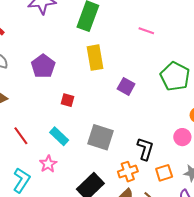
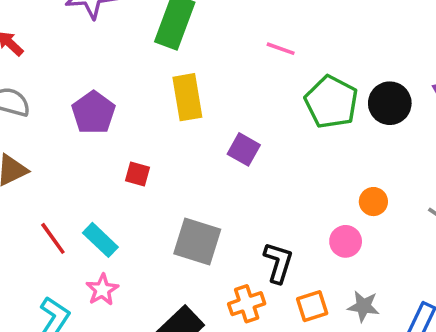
green pentagon: (175, 76) -> (331, 102), moved
cyan rectangle: (59, 136) -> (100, 240), moved

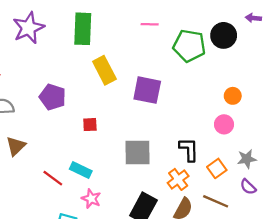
purple square: (244, 149) -> (147, 90), size x1.5

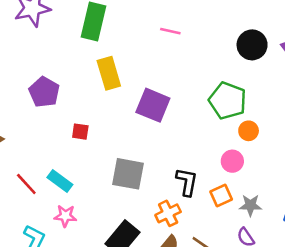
black circle: (224, 35) -> (252, 45), moved
green pentagon: (189, 46) -> (227, 101), moved
orange square: (217, 168) -> (221, 196), moved
pink star: (91, 199) -> (65, 216), turned -30

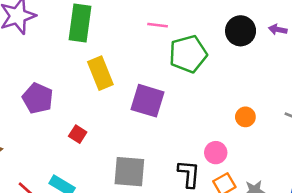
green pentagon: (227, 101) -> (188, 54), moved, turned -30
red square: (80, 132) -> (78, 134), turned 30
pink circle: (232, 161) -> (216, 153), moved

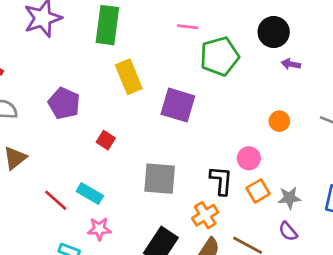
purple arrow: (278, 29) -> (291, 64), moved

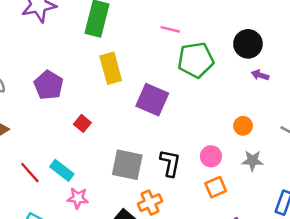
black L-shape: (221, 180) -> (170, 163), moved
gray star: (289, 198) -> (253, 161), moved
orange cross: (205, 215) -> (150, 203), moved
pink star: (99, 229) -> (78, 198), moved

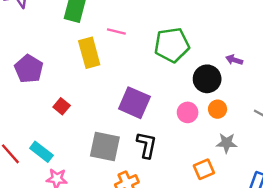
pink line: (170, 29) -> (116, 31), moved
black circle: (248, 44) -> (207, 79), moved
purple square: (152, 100) -> (134, 103), moved
pink circle: (211, 156) -> (188, 112), moved
orange square: (216, 187) -> (204, 169), moved

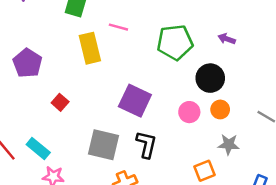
purple arrow: (234, 60) -> (227, 39), moved

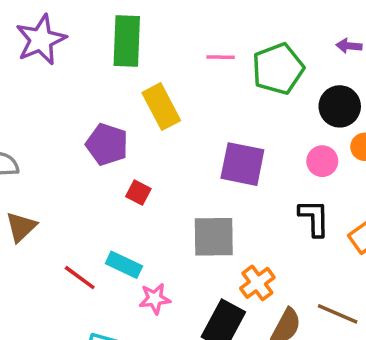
pink line: (118, 27) -> (221, 57), moved
purple pentagon: (27, 63) -> (107, 144), moved
black L-shape: (146, 144) -> (314, 218), moved

